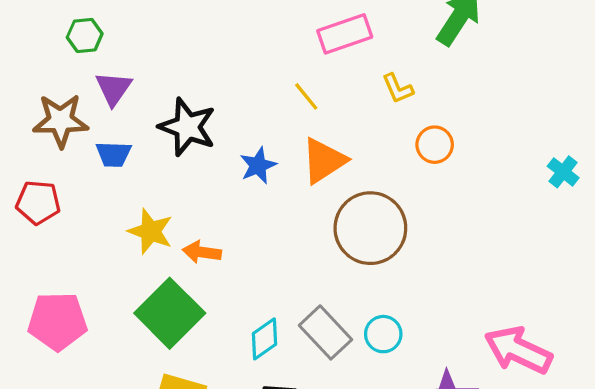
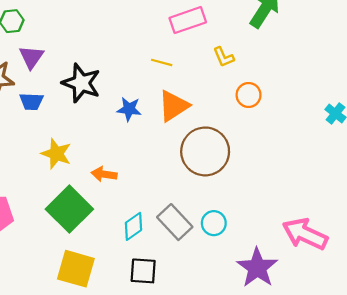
yellow line: (306, 96) -> (162, 62), turned -36
blue star: (258, 166) -> (129, 109), turned 30
orange arrow: (202, 252) -> (104, 174), moved

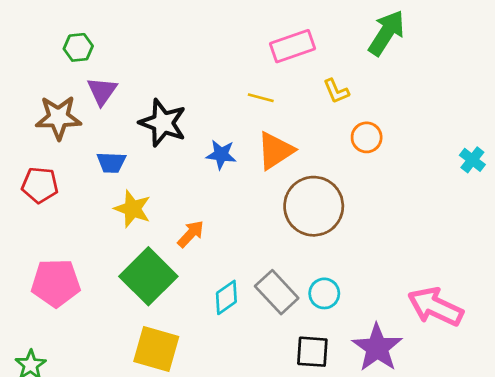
blue trapezoid: (31, 101) -> (111, 163), moved
orange arrow: (104, 174) -> (191, 234), turned 125
black square: (143, 271) -> (312, 352), moved

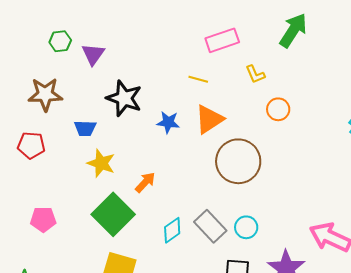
purple triangle: (102, 91) -> (93, 54), moved
pink pentagon: (56, 283) -> (43, 219), size x0.7

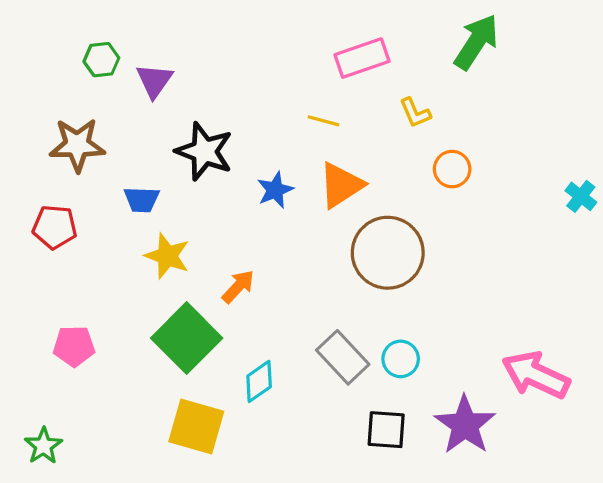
blue star: (168, 122) -> (275, 190), turned -30
cyan diamond: (172, 230) -> (259, 381), moved

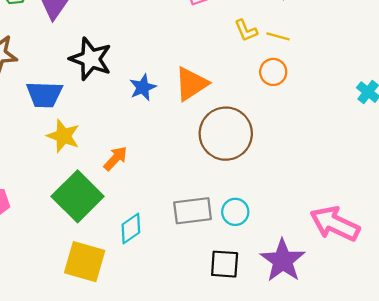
yellow line: (323, 121) -> (278, 36), moved
blue trapezoid: (142, 200) -> (44, 94), size x1.4
gray rectangle: (343, 357) -> (193, 211), turned -54

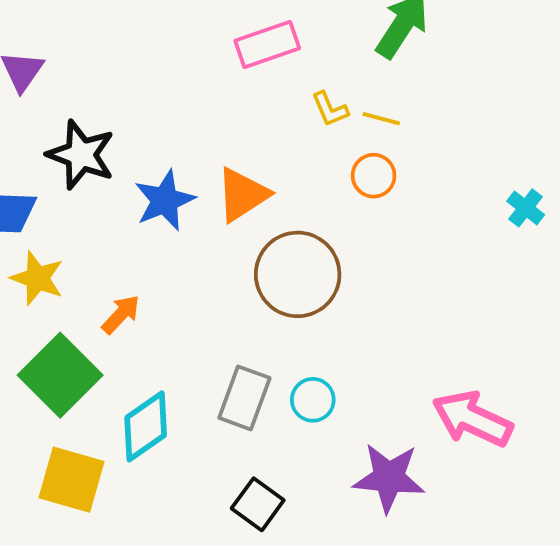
blue star: (143, 87) -> (165, 200), size x1.4
gray rectangle: (193, 211) -> (244, 398), turned -63
cyan diamond: (131, 228) -> (146, 426), size x1.4
purple star: (283, 261) -> (389, 478), turned -30
black square: (225, 264) -> (258, 504), moved, turned 32

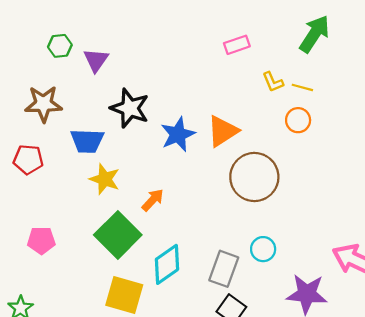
pink rectangle: (267, 45) -> (237, 45), size x0.7
gray rectangle: (244, 398) -> (224, 269), moved

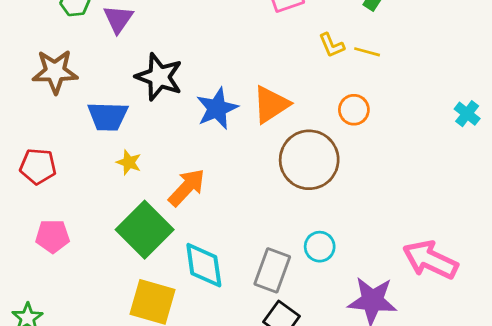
orange circle: (298, 120) -> (354, 110), moved
red pentagon: (28, 160) -> (38, 166), moved
yellow star: (105, 179) -> (129, 162), size x0.7
orange arrow: (153, 200) -> (187, 187), size x1.4
cyan diamond: (167, 264) -> (204, 265), turned -63

